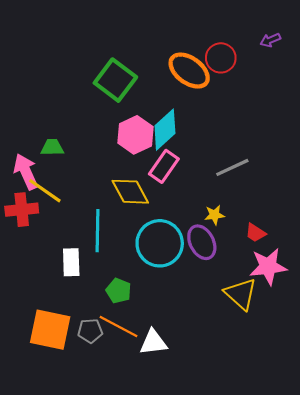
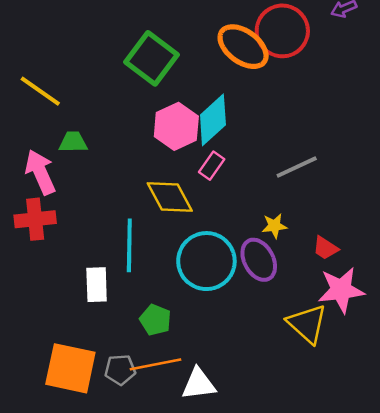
red circle: (221, 58) -> (282, 31), size x1.4
pink rectangle: (164, 166) -> (212, 166), size x0.7
yellow line: (45, 191) -> (40, 91), moved
orange line: (119, 327) -> (155, 364), turned -39

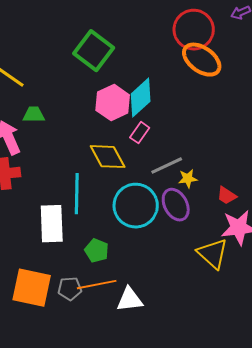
orange ellipse: (243, 47) -> (202, 60), moved
gray line: (297, 167) -> (167, 166), moved
white rectangle: (97, 285) -> (52, 224), size x1.4

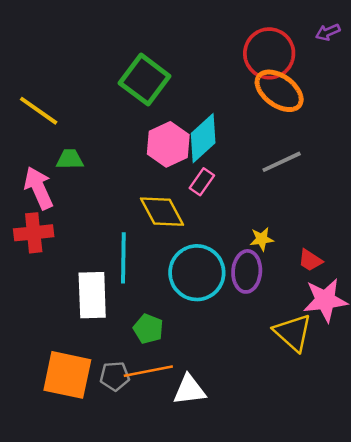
gray line: (167, 166) -> (282, 162), moved
purple ellipse: (176, 205) -> (247, 271), turned 32

